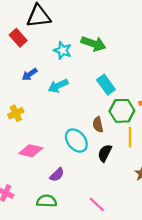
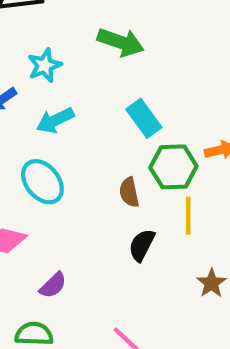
cyan star: (63, 50) -> (45, 65), moved, turned 30
cyan ellipse: (76, 141) -> (42, 182), moved

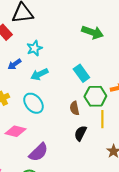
green arrow: (121, 42) -> (92, 32), moved
purple semicircle: (53, 285) -> (38, 152), size x1.5

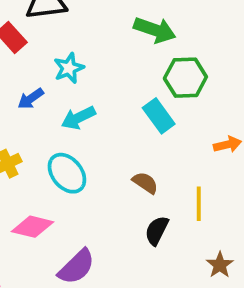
green arrow: (92, 32) -> (155, 30), moved
green hexagon: (95, 96) -> (185, 78), moved
brown semicircle: (74, 108) -> (145, 183), turned 136

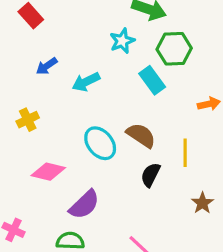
cyan star: (69, 68) -> (122, 41), moved
cyan ellipse: (67, 173) -> (100, 143), moved
brown semicircle: (145, 183) -> (141, 135), size x1.4

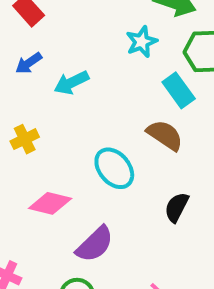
blue arrow: (47, 66) -> (29, 63), moved
cyan arrow: (86, 82) -> (71, 83), moved
brown semicircle: (141, 135) -> (165, 135), moved

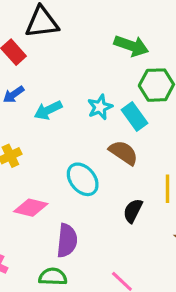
cyan star: (142, 42) -> (100, 107), moved
purple semicircle: (95, 244) -> (67, 241), turned -40

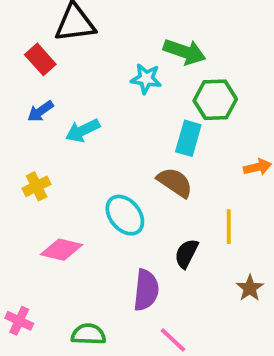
cyan star: (100, 107) -> (146, 79), moved, turned 30
cyan rectangle: (134, 116) -> (188, 138), turned 52
purple semicircle: (67, 241) -> (146, 290), moved

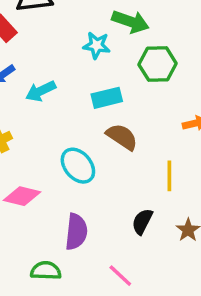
cyan rectangle: (188, 138) -> (107, 98), moved, turned 60
black semicircle: (186, 254) -> (142, 222), moved
purple semicircle: (146, 290) -> (76, 232), moved

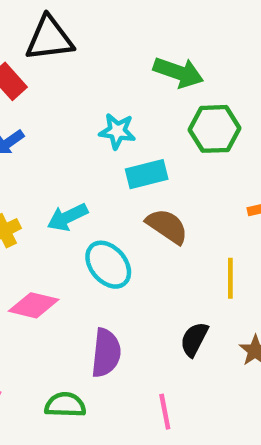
cyan star: (97, 45) -> (117, 131), moved
cyan arrow: (41, 91) -> (68, 217), moved
pink line: (120, 276) -> (165, 412), turned 36

